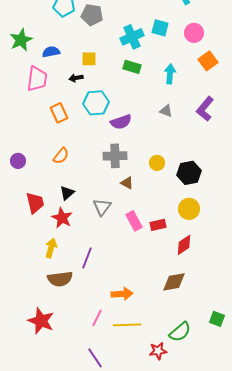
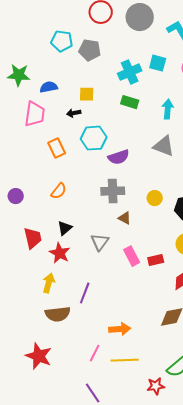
green star: (21, 40) -> (19, 75), turned 30
gray triangle: (166, 111) -> (164, 146), size x1.6

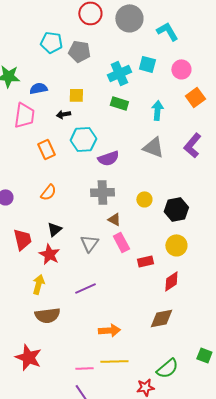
pink rectangle: (132, 256) -> (121, 242), moved
purple line: (85, 293) -> (85, 288), moved, turned 45
pink line: (95, 353) -> (84, 368), moved, turned 60

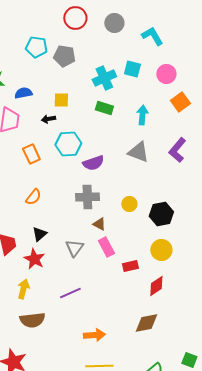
gray circle: (129, 18) -> (114, 23), size x0.7

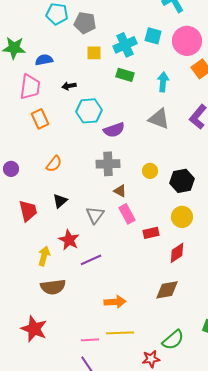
pink circle: (166, 74) -> (187, 41), size x1.5
yellow square: (61, 100) -> (94, 53), moved
orange rectangle: (31, 154) -> (40, 119), moved
red star: (34, 259) -> (69, 240), moved

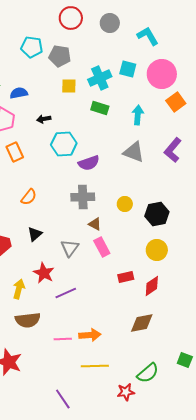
red rectangle: (151, 233) -> (126, 277), moved
pink line: (90, 340) -> (63, 339), moved

